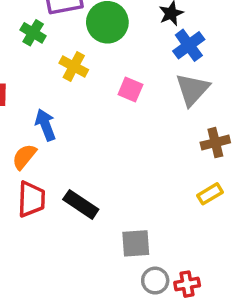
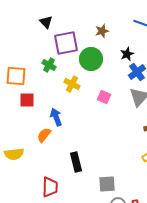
red trapezoid: (31, 199) -> (50, 187), moved
black rectangle: (81, 204) -> (76, 162), turned 42

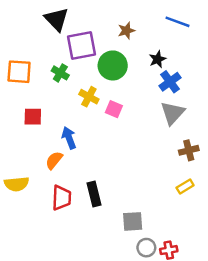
black triangle: (46, 22) -> (57, 19), size x1.5
orange square: (16, 76) -> (19, 72), moved
pink square: (104, 97) -> (114, 109), moved
red trapezoid: (50, 187) -> (62, 198), moved

